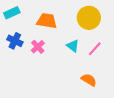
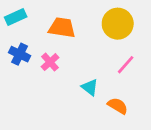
cyan triangle: (73, 46) -> (90, 87), moved

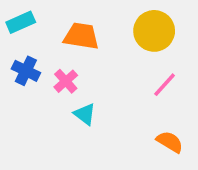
cyan triangle: (90, 87) -> (85, 114), moved
orange semicircle: (118, 106) -> (170, 142), moved

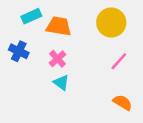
cyan rectangle: (21, 22) -> (31, 16), moved
pink cross: (66, 81) -> (58, 59), moved

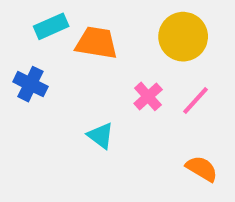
pink cross: (58, 59) -> (148, 96), moved

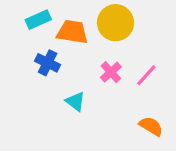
yellow circle: (183, 37) -> (115, 23), moved
blue cross: (30, 84) -> (48, 63), moved

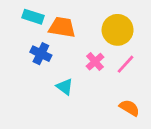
cyan rectangle: (38, 20) -> (33, 17), turned 42
yellow circle: (115, 23) -> (118, 30), moved

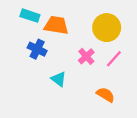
orange semicircle: (129, 108) -> (105, 95), moved

